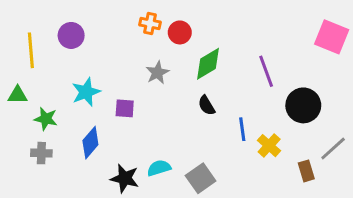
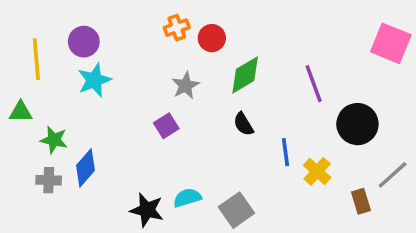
orange cross: (150, 24) -> (177, 28), turned -30
cyan star: (86, 92) -> (94, 80), moved
purple square: (125, 108) -> (166, 126), moved, turned -36
blue diamond: (90, 143) -> (86, 168), moved

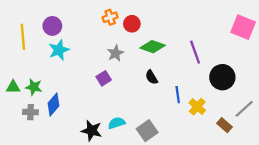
green diamond: (245, 75) -> (153, 47), turned 50
green triangle: (21, 112) -> (13, 87), moved
brown rectangle: (361, 201) -> (225, 125), turned -32

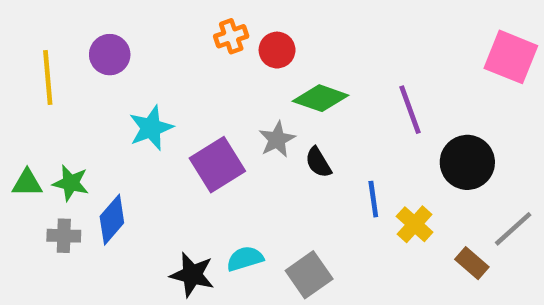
cyan star: (59, 50) -> (151, 128), moved
gray star: (116, 53) -> (277, 139), moved
purple square: (104, 78) -> (217, 165), size x1.6

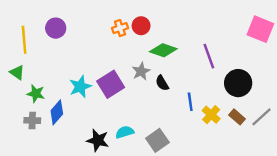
orange cross: (231, 36) -> (120, 28), moved
cyan star: (151, 128) -> (80, 87), moved
green triangle: (27, 183) -> (17, 73), moved, turned 35
brown rectangle: (472, 263) -> (237, 117), moved

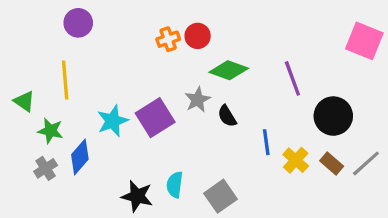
purple circle: (56, 28) -> (78, 23), moved
yellow line: (24, 40) -> (65, 80), moved
gray cross: (32, 120) -> (46, 168), turned -35
cyan semicircle: (125, 132) -> (175, 185), turned -66

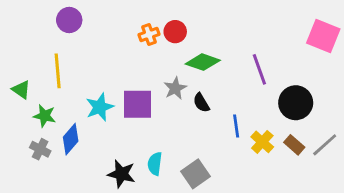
purple square: (155, 118) -> (137, 104), turned 32
gray cross: (46, 168) -> (40, 149), turned -30

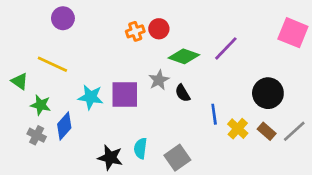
purple line: (259, 69) -> (226, 48), moved, turned 64
yellow line: (58, 71) -> (52, 64), turned -60
cyan star: (100, 107) -> (91, 97), turned 30

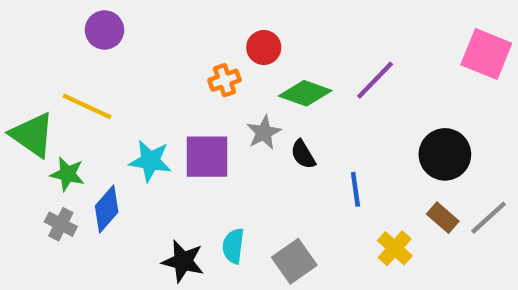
orange cross: (135, 31) -> (224, 80), moved
green triangle: (20, 81) -> (32, 135), size x1.6
yellow cross: (238, 129) -> (395, 248), moved

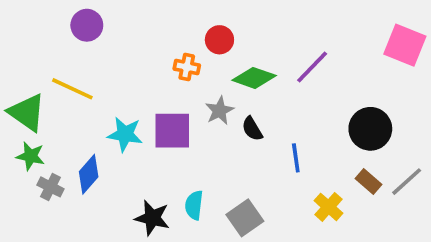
orange cross: (224, 80) -> (187, 67), turned 30
green star: (67, 174) -> (30, 156), moved

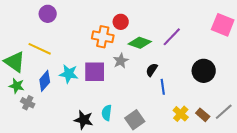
orange cross: (187, 67) -> (103, 37), size x1.5
black semicircle: (252, 129) -> (152, 70), moved, turned 64
blue diamond: (89, 174) -> (45, 81), moved
brown rectangle: (368, 182) -> (203, 115), moved
gray line: (407, 182) -> (224, 112), moved

